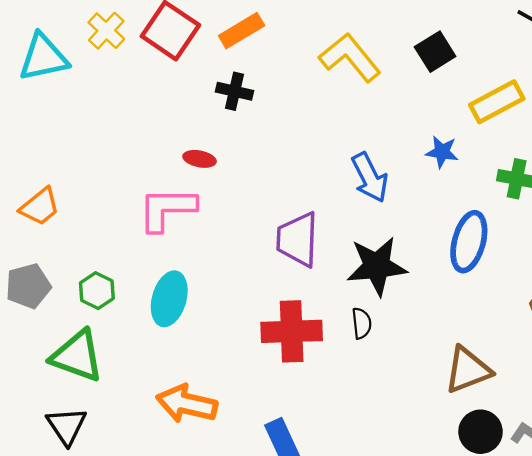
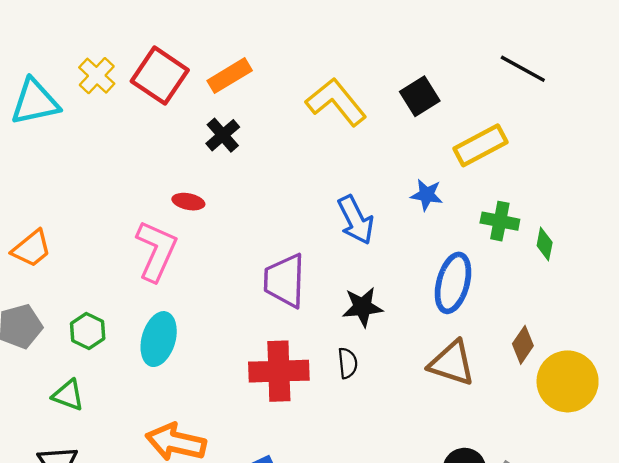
black cross: (235, 91) -> (223, 135), turned 36
pink L-shape: (167, 209) -> (156, 251), turned 114
black star: (377, 266) -> (362, 307), size x0.7
green triangle: (77, 356) -> (68, 395), size x0.6
brown triangle: (468, 370) -> (452, 363), moved, turned 39

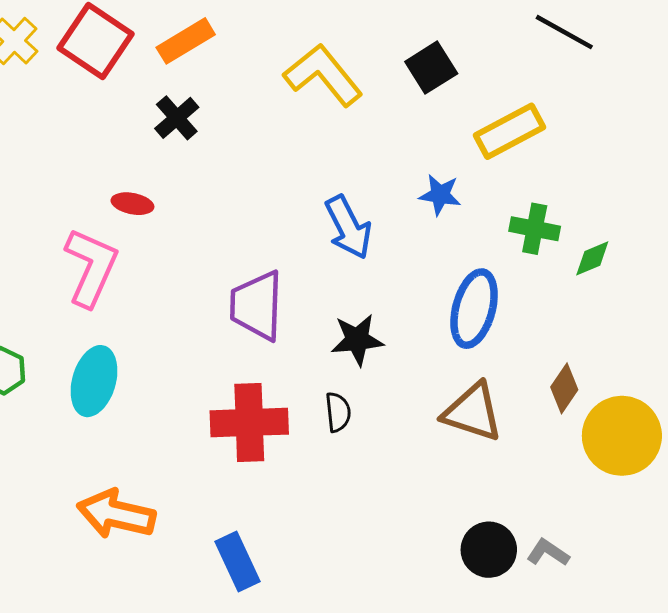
green diamond: (545, 244) -> (592, 258), turned 56

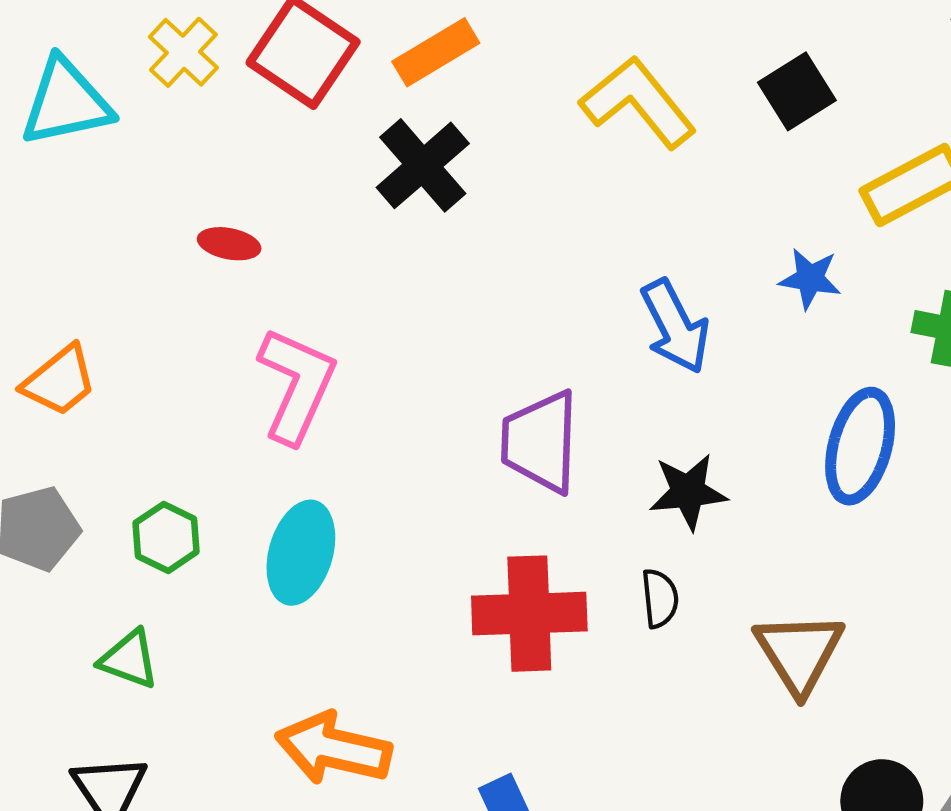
black cross: (177, 118) -> (423, 165), size x1.4
red ellipse: (132, 204) -> (229, 244), moved
brown triangle: (473, 412) -> (799, 653), moved, turned 40

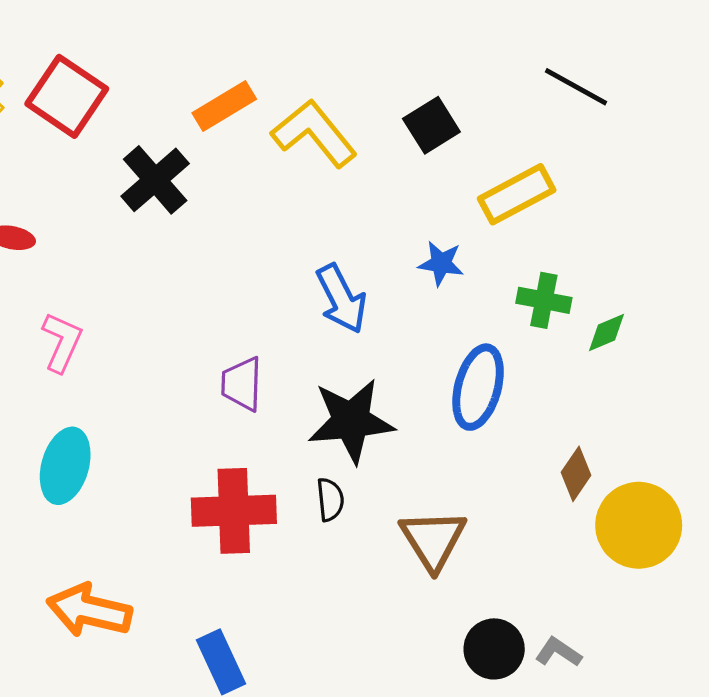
orange rectangle: (436, 52) -> (224, 106), moved
pink L-shape: (297, 385) -> (62, 342), size x0.7
purple trapezoid: (540, 442) -> (242, 384), size x0.7
black star: (688, 492) -> (351, 421), size x1.5

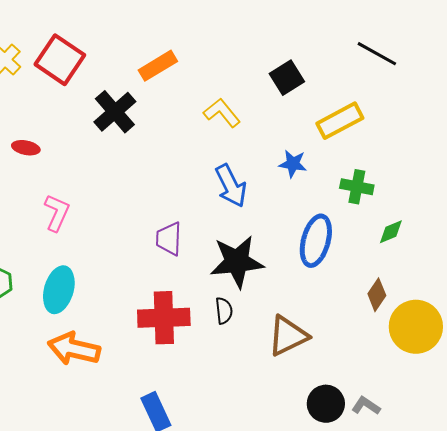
yellow L-shape: (314, 133) -> (222, 113), moved, size x0.7
green diamond: (607, 332) -> (391, 232), moved
brown triangle: (433, 540) -> (288, 336), turned 36
orange arrow: (89, 610) -> (74, 349), moved

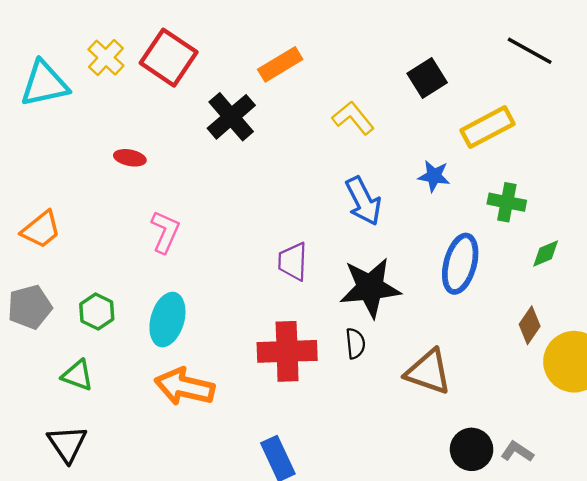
brown triangle: (288, 336) -> (428, 372), turned 45

